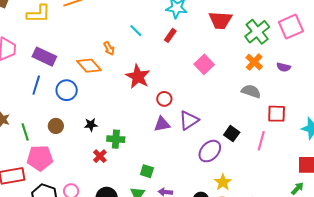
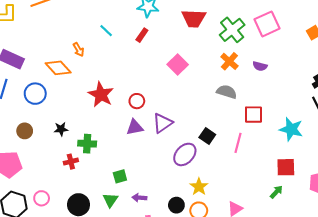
red star: (138, 77) -> (101, 95), moved
red cross: (100, 156) -> (71, 162), turned 32
green square: (147, 171) -> (120, 176), turned -32

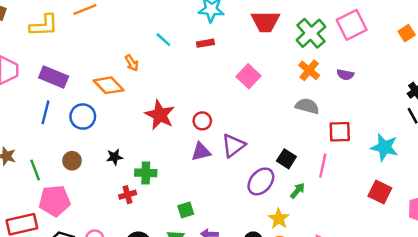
red rectangle: (142, 35) -> (205, 43), turned 48
red square: (286, 167) -> (380, 192), turned 30
green arrow: (276, 192) -> (298, 191), moved

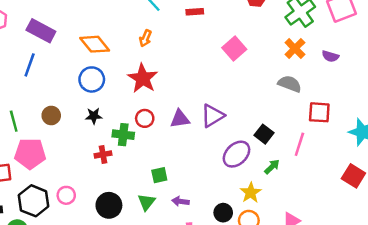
orange arrow: (132, 63) -> (145, 38), moved, turned 49
blue circle: (83, 117) -> (92, 79), moved
red circle: (202, 121) -> (145, 118), moved

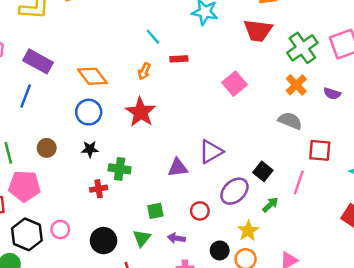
red rectangle: (195, 12) -> (179, 59), moved
red circle: (145, 118) -> (200, 211), moved
purple triangle: (180, 119) -> (178, 168), moved

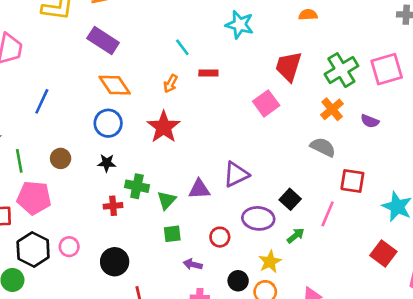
red trapezoid: (258, 31) -> (289, 66), moved, turned 96
purple rectangle: (38, 61) -> (103, 41), moved
purple ellipse: (234, 191) -> (258, 218), turned 44
green triangle: (142, 238) -> (167, 200), moved

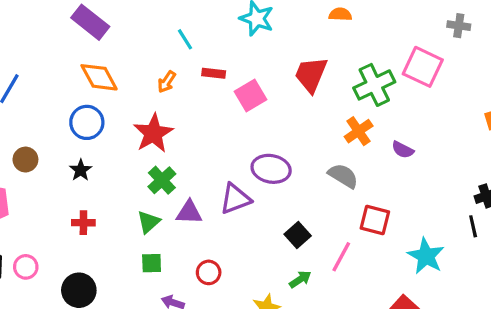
pink square: (387, 69) -> (423, 67), moved, turned 36
pink square: (266, 103) -> (251, 96), moved
black star: (107, 163) -> (81, 170), turned 30
green cross: (137, 186) -> (162, 180), moved, turned 30
purple ellipse: (258, 218) -> (271, 169), moved

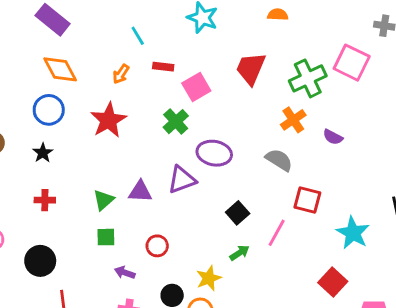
green cross: (162, 180) -> (176, 122), moved

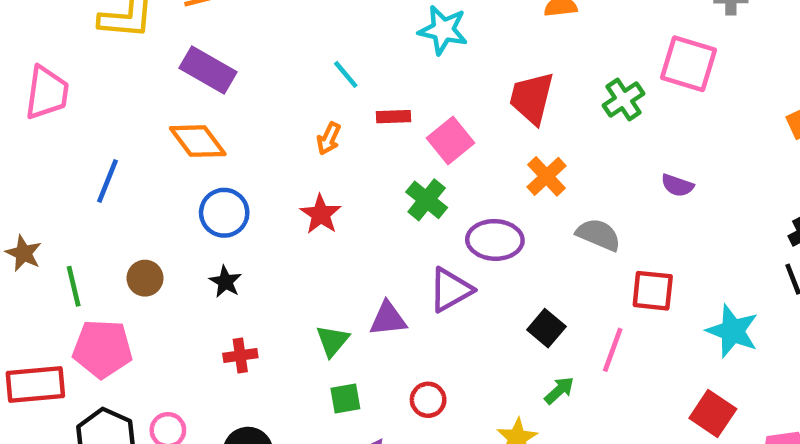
orange diamond: (60, 69) -> (198, 141), moved
green cross: (308, 78) -> (624, 100), size x0.7
red star: (108, 120) -> (321, 214), size x0.7
orange cross: (293, 120) -> (546, 176), moved

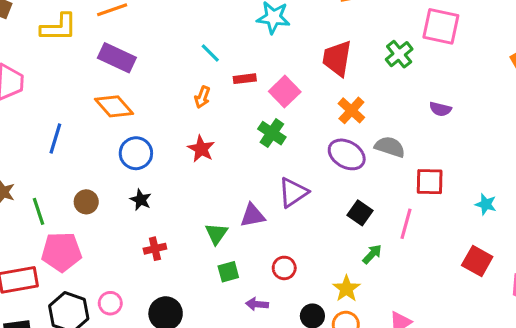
purple ellipse: (495, 240) -> (347, 154), moved, turned 33
cyan star: (733, 331) -> (486, 204), size x0.6

